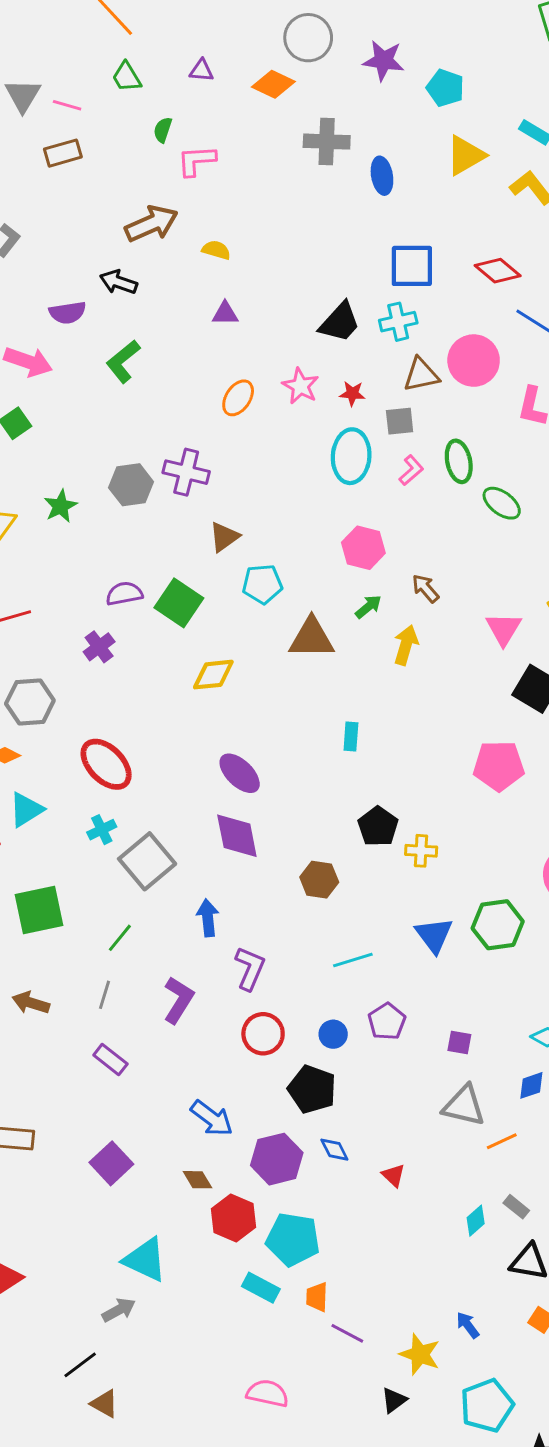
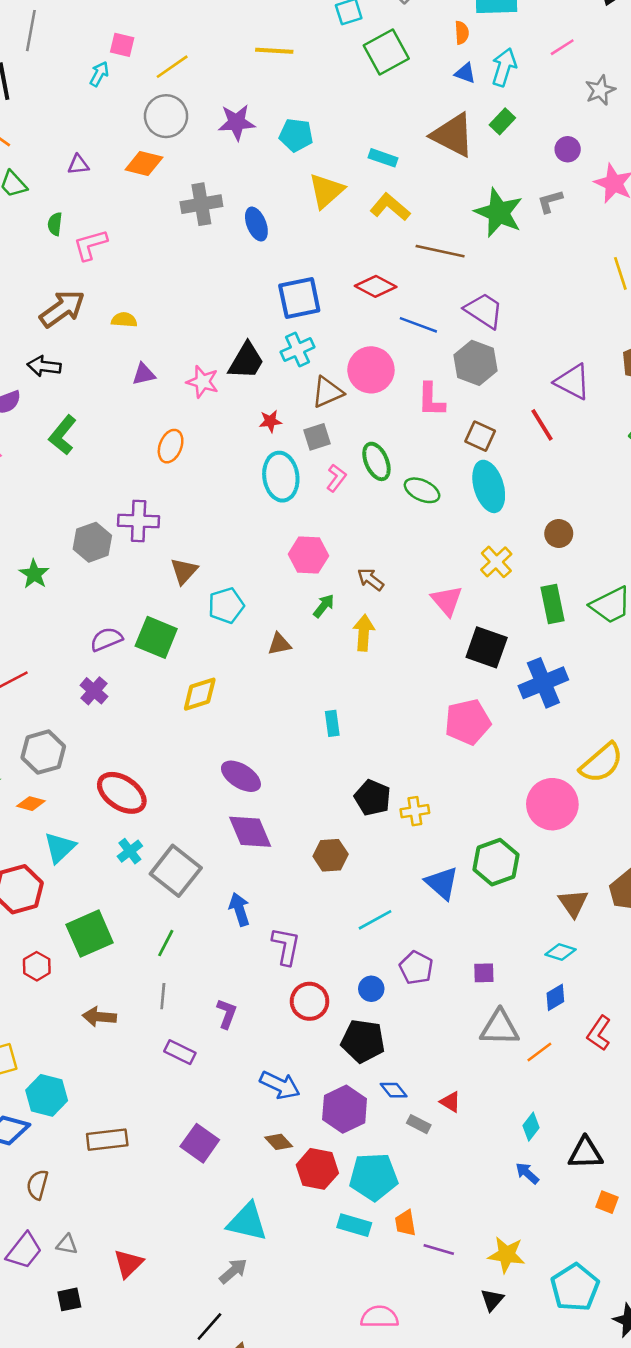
pink star: (300, 386) -> (203, 382), moved
brown triangle: (312, 638) -> (279, 644), size x0.6
purple L-shape: (178, 1000) -> (227, 1014), moved, size x0.7
gray rectangle: (516, 1207) -> (419, 1124), moved
blue arrow: (468, 1325) -> (527, 1173), moved

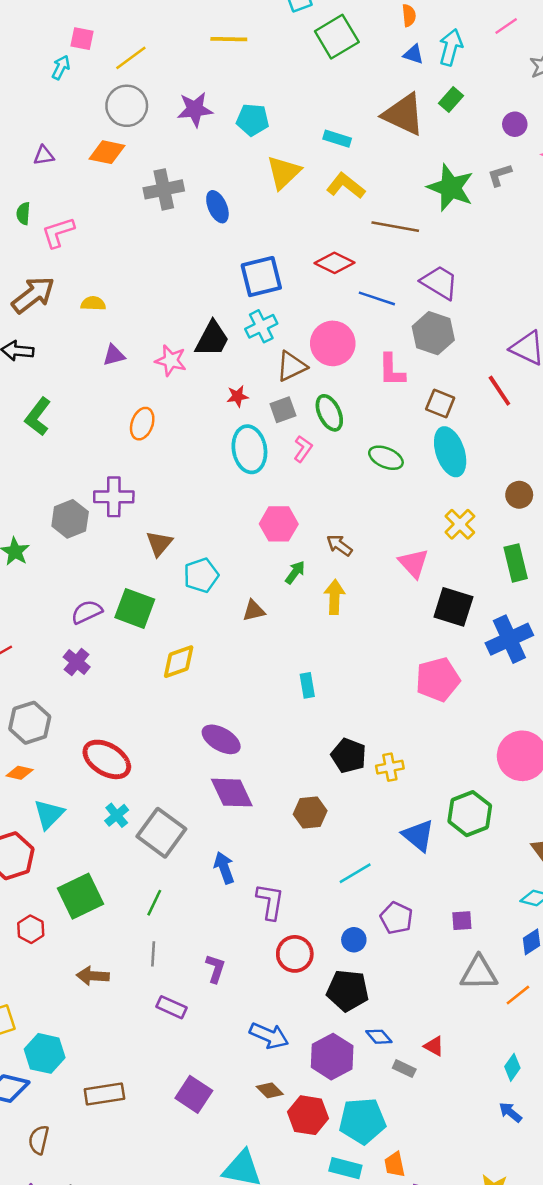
green ellipse: (376, 461) -> (329, 413), moved

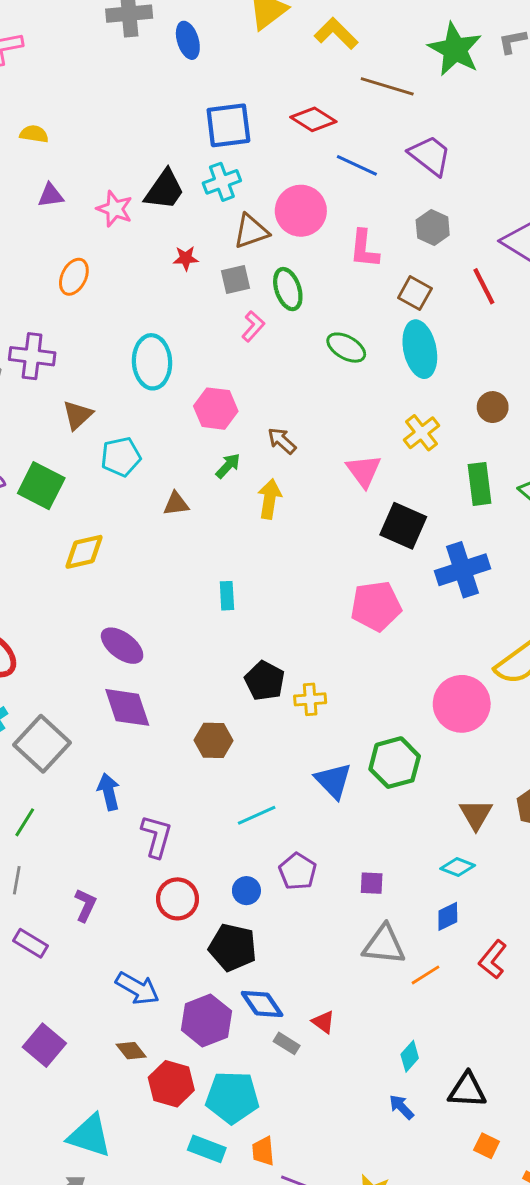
gray hexagon: (433, 333) -> (433, 228), moved, size x0.7
cyan ellipse: (249, 449) -> (152, 362), moved
blue diamond: (379, 1037) -> (262, 1004), size x1.4

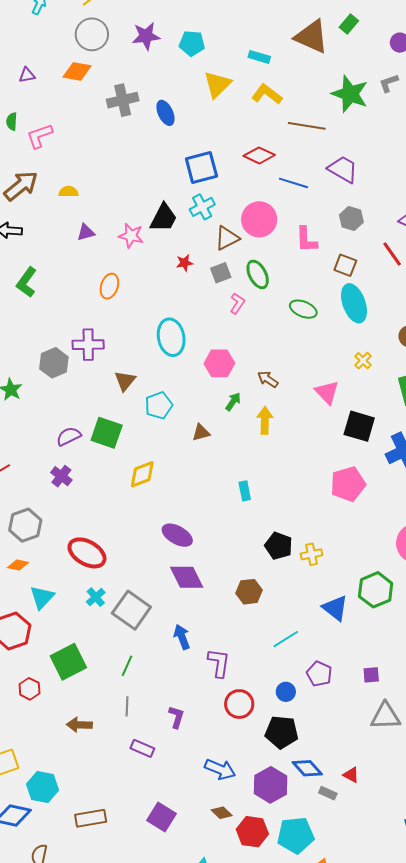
yellow cross: (421, 433) -> (363, 361), size x0.7

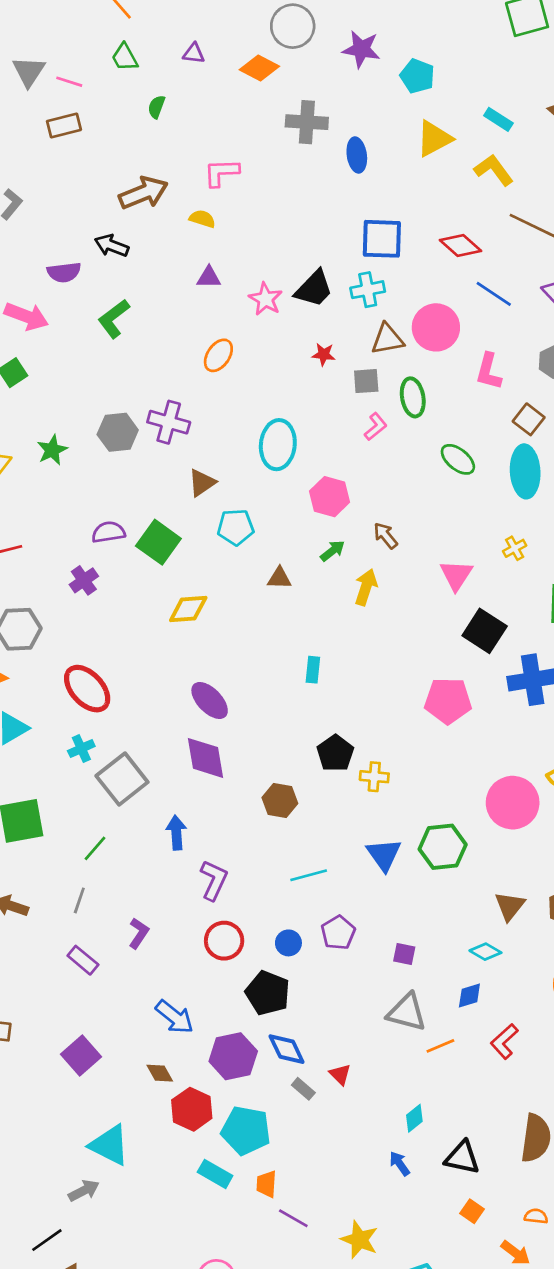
pink L-shape: (40, 136) -> (221, 173), moved

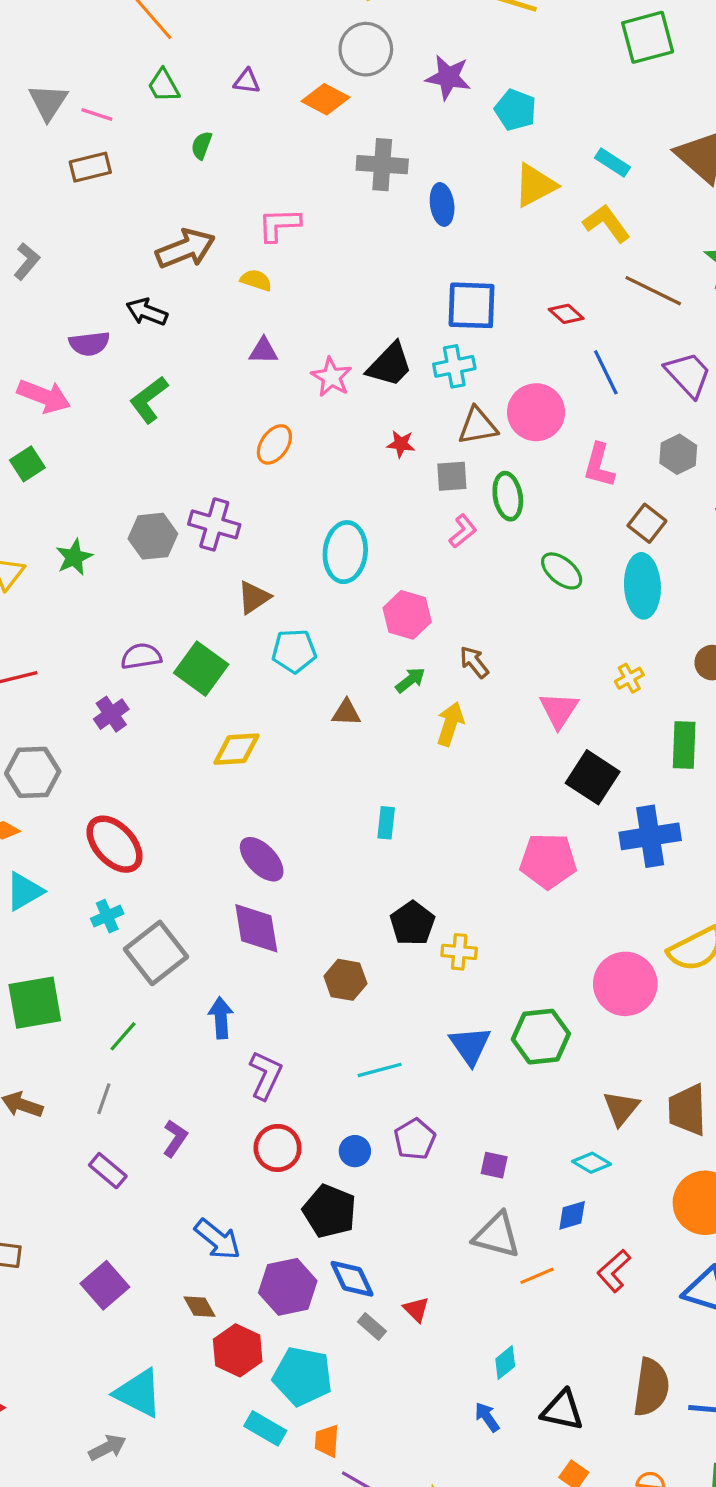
red diamond: (460, 245) -> (566, 314), size x0.7
blue line: (494, 294) -> (606, 372), turned 30

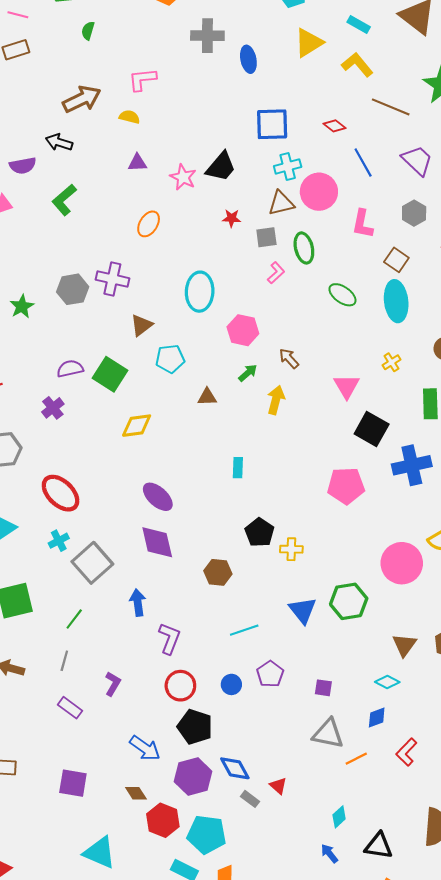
cyan cross: (454, 366) -> (288, 166), moved
black pentagon: (330, 1211) -> (195, 727), moved
purple square: (105, 1285) -> (73, 783), turned -36

